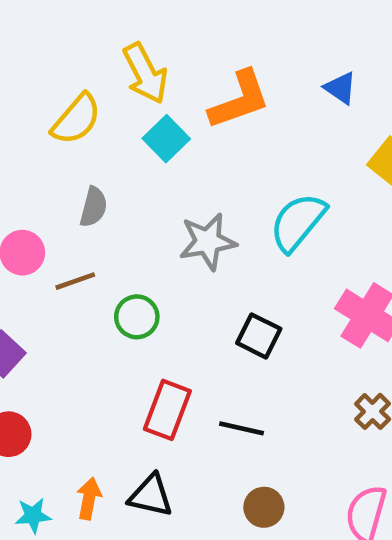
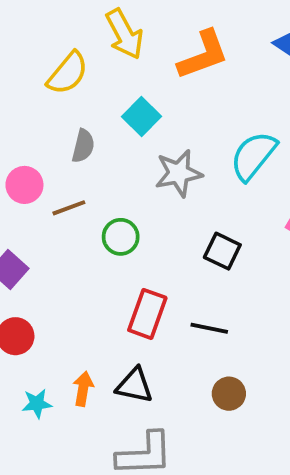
cyan square: (166, 139) -> (141, 116), moved

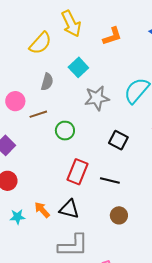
orange L-shape: (203, 55) -> (112, 36), size x0.7
orange arrow: (83, 389) -> (42, 210), turned -54

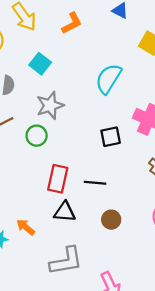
gray star: (97, 98) -> (50, 105), moved
black square: (118, 140) -> (111, 137), moved, turned -30
black triangle: (69, 209) -> (65, 212), moved

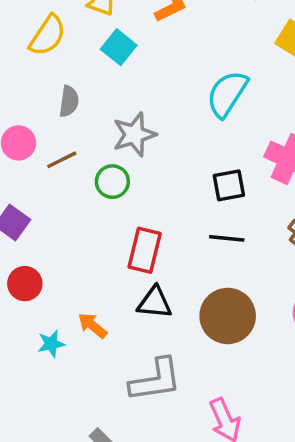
cyan square: (40, 64) -> (119, 47), moved
black line: (95, 183) -> (227, 238), moved
brown circle: (111, 220) -> (228, 316), size x1.8

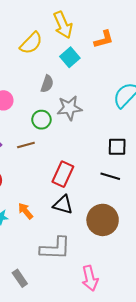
gray semicircle: (69, 101) -> (47, 84), moved
brown line: (62, 160) -> (26, 145), moved
green circle: (112, 182) -> (41, 120), moved

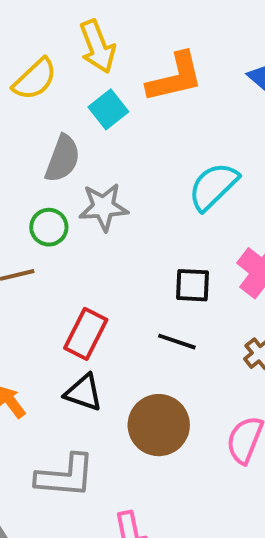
orange L-shape: (104, 39) -> (175, 77), size x1.5
gray semicircle: (47, 84) -> (63, 159), size x1.4

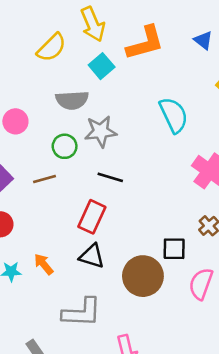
gray semicircle: (63, 159) -> (72, 100), turned 68
cyan semicircle: (213, 186) -> (174, 115), turned 111
black square: (192, 285) -> (174, 249), moved
black line: (177, 342) -> (110, 177), moved

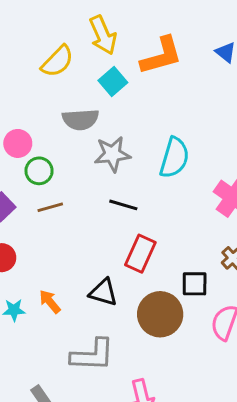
cyan semicircle: (174, 115) -> (174, 158), moved, turned 42
green circle: (65, 146) -> (39, 171), moved
red rectangle: (92, 217) -> (140, 254), moved

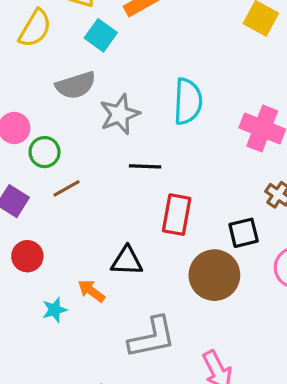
black triangle: (103, 292) -> (127, 261), moved

